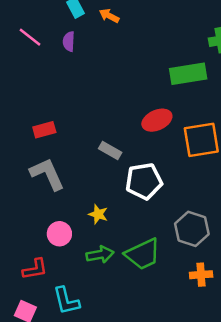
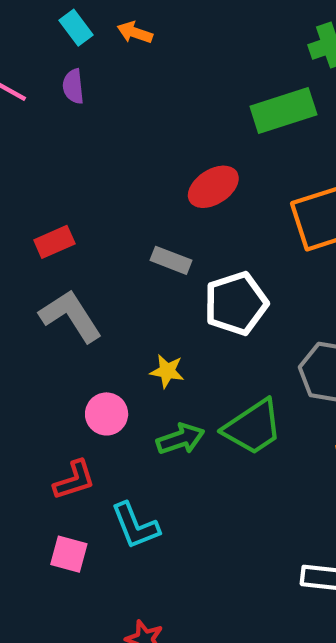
red ellipse: (157, 120) -> (213, 187), moved

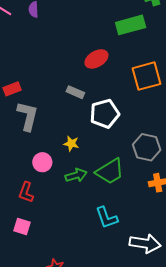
red rectangle: (54, 242) -> (12, 89), moved
gray L-shape: (71, 316) -> (28, 116), turned 44
red L-shape: (74, 480) -> (26, 192), turned 125
cyan L-shape: (135, 526) -> (107, 218), moved

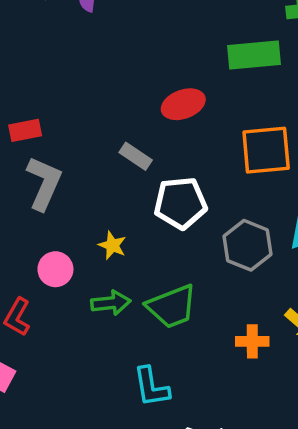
gray hexagon: (147, 147) -> (248, 245), moved

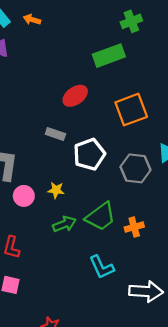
pink circle: (55, 269) -> (24, 196), moved
orange cross: (252, 341) -> (134, 227), moved

